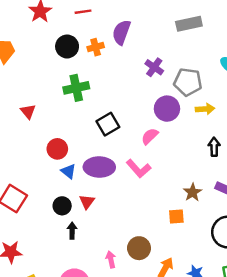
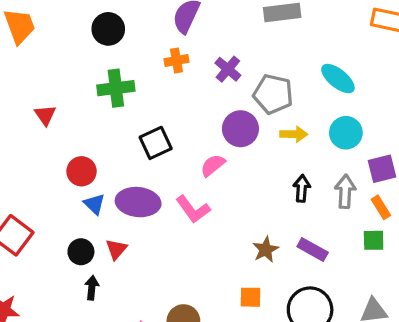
orange cross: (96, 47) -> (176, 61), moved
orange square: (176, 216) -> (251, 297), moved

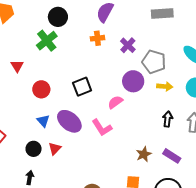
green cross: (116, 88) -> (47, 41), moved, turned -35
red circle: (82, 171) -> (41, 89), moved
purple ellipse: (138, 202) -> (69, 121), turned 30
black arrow: (92, 288) -> (30, 178), moved

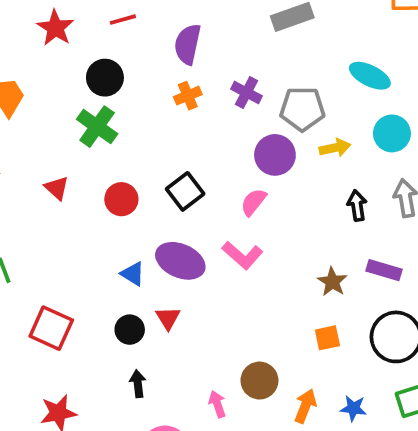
red circle: (41, 89) -> (121, 199), moved

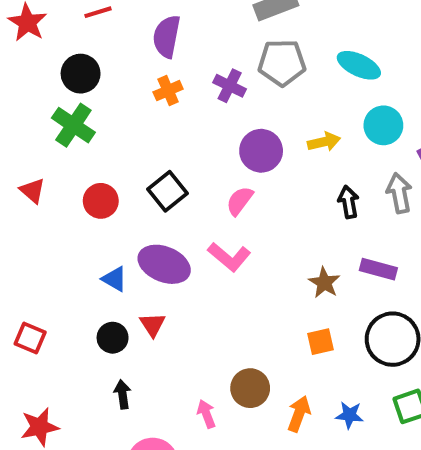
gray pentagon: (302, 109) -> (282, 63), moved
red square: (51, 328) -> (30, 338), size x0.7

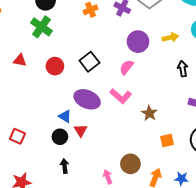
red triangle: (33, 191) -> (20, 60), turned -32
blue triangle: (114, 279) -> (65, 116), moved
brown star: (324, 283) -> (149, 113), moved

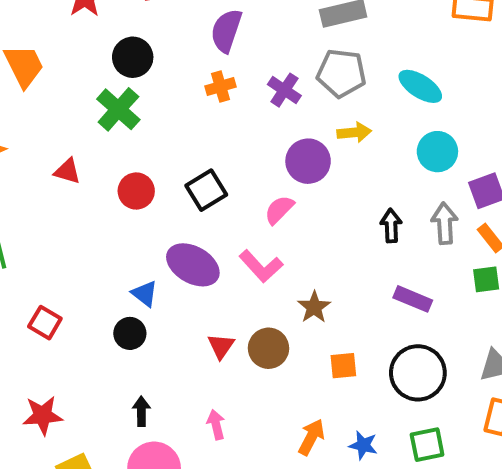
yellow arrow: (170, 37) -> (354, 132), moved
red triangle: (81, 130) -> (221, 346), moved
brown circle: (130, 164) -> (268, 348), moved
black arrow: (65, 166) -> (141, 411), moved

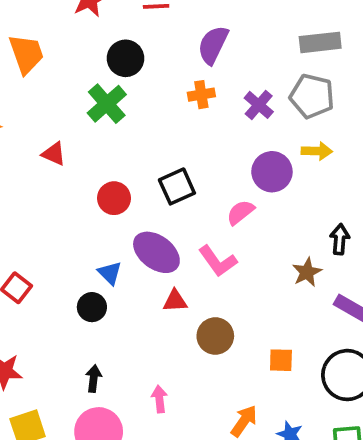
red circle: (136, 191) -> (114, 198), moved
brown star: (314, 307) -> (307, 272), moved
red triangle: (221, 346) -> (175, 301), moved, turned 45

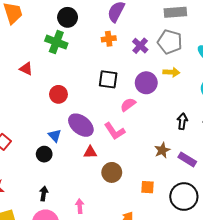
green cross: (107, 104) -> (56, 42), turned -30
black square: (177, 186) -> (108, 79), moved, turned 30
brown star: (307, 272) -> (162, 150), moved

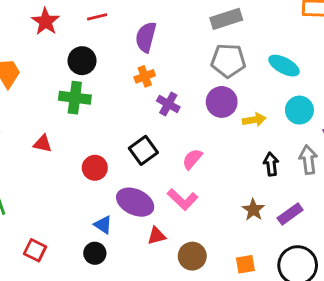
purple cross: (140, 46) -> (168, 104), moved
yellow arrow: (171, 72) -> (254, 120), moved
black square: (108, 79) -> (143, 150), moved, turned -30
purple circle: (146, 83) -> (222, 102), moved
purple rectangle: (187, 159) -> (290, 214), turned -54

